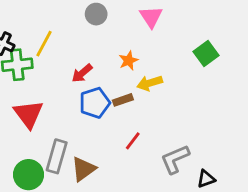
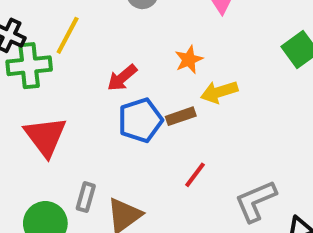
gray rectangle: (57, 156) -> (86, 197), size x0.6

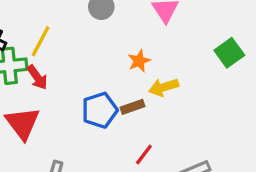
red arrow: (122, 78) -> (37, 77), moved, turned -85

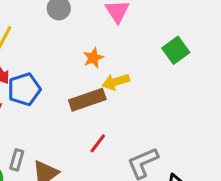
brown rectangle: (132, 107) -> (87, 100), size x1.6
blue pentagon: (100, 110) -> (24, 89), moved

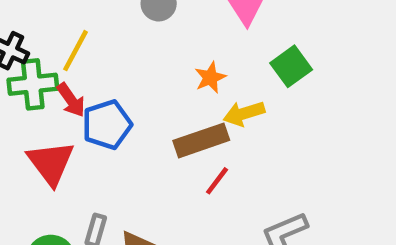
green square: (176, 50) -> (291, 66), moved
red line: (98, 143) -> (217, 181), moved

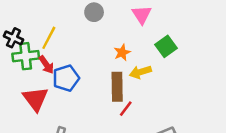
brown rectangle: (201, 140) -> (117, 87), turned -72

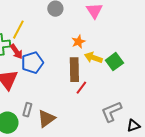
green square: (166, 46) -> (114, 62), moved
yellow arrow: (140, 72) -> (93, 58), turned 36

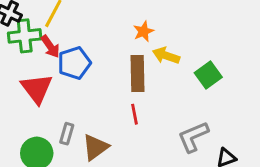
green square: (114, 62) -> (208, 75), moved
red line: (81, 88) -> (134, 114), moved, turned -48

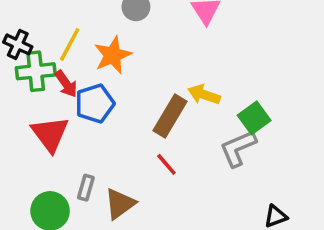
orange star: (144, 31) -> (113, 55), moved, size x1.5
brown rectangle: (138, 74) -> (170, 116), turned 32
red line: (134, 114) -> (166, 164), turned -30
gray L-shape: (193, 137) -> (238, 148), moved

